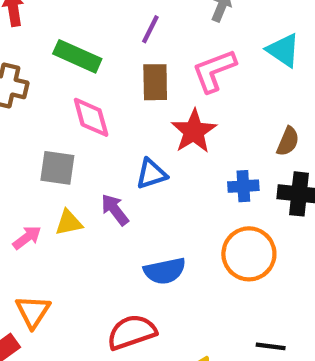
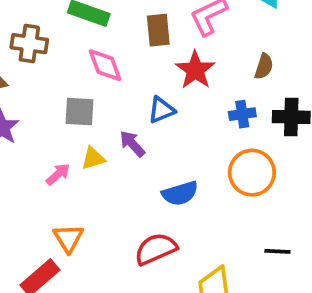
brown semicircle: (288, 141) -> (264, 66), moved

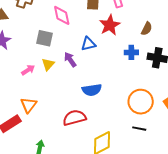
yellow triangle: (93, 158) -> (48, 64), turned -40
orange circle: (252, 173) -> (141, 102), moved

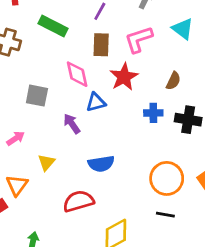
pink diamond: (62, 15) -> (77, 74), moved
yellow triangle: (48, 64) -> (46, 162), moved

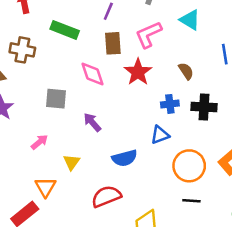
brown semicircle: (173, 81) -> (186, 71), turned -54
blue triangle: (96, 102) -> (160, 135), moved

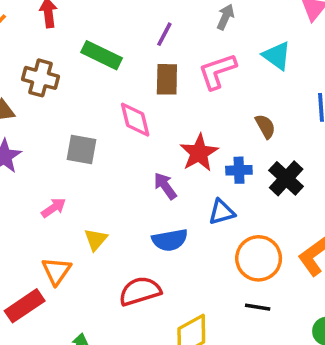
red star: (138, 72) -> (199, 153), moved
black cross: (204, 107) -> (286, 178), turned 35
purple arrow: (92, 122) -> (165, 186), moved

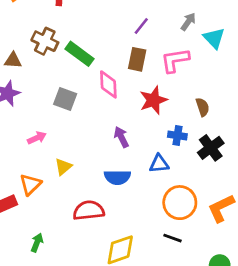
green rectangle: (102, 55) -> (79, 54), moved
cyan triangle: (277, 56) -> (214, 38), moved
red star: (199, 153) -> (153, 100), moved

